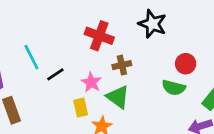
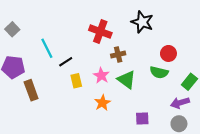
pink star: (91, 82) -> (101, 75), moved
green triangle: (118, 97) -> (127, 80), moved
yellow rectangle: (81, 108) -> (76, 81), moved

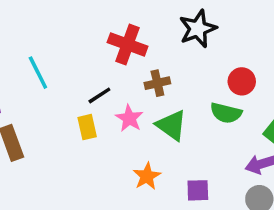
black star: (142, 22) -> (198, 29), turned 30
black line: (66, 62) -> (99, 95), moved
orange star: (102, 103) -> (147, 176), moved

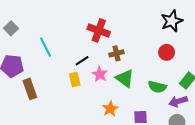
black star: (198, 29) -> (172, 21), moved
green semicircle: (226, 113) -> (157, 87), moved

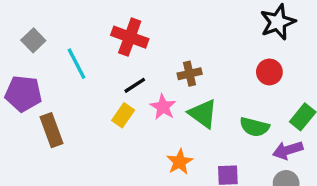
gray square: (11, 28) -> (33, 40), moved
red cross: (99, 30) -> (130, 37), moved
yellow rectangle: (75, 79) -> (123, 115), turned 48

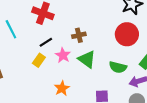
red circle: (269, 72) -> (127, 34), size x1.5
orange star: (180, 162) -> (62, 88), moved

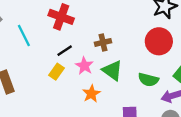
orange star: (62, 88) -> (91, 94), moved

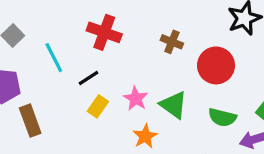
red circle: (159, 41) -> (216, 65), moved
brown cross: (103, 42) -> (172, 42), moved, turned 35
black line: (65, 51) -> (88, 78), moved

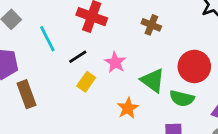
red circle: (216, 65) -> (194, 66), moved
pink star: (136, 99) -> (115, 62), moved
green semicircle: (222, 117) -> (182, 98), moved

